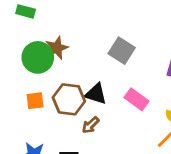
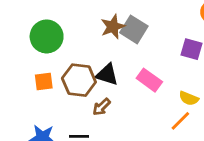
brown star: (57, 48) -> (113, 27), moved

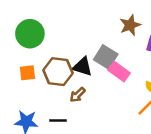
brown star: (113, 27) -> (130, 25), moved
gray square: (134, 29) -> (106, 57), moved

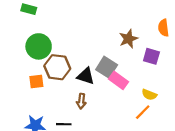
brown hexagon: (58, 72) -> (57, 67), moved
brown arrow: (78, 95) -> (81, 101), turned -40

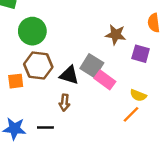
brown star: (128, 39) -> (116, 35), turned 30
green circle: (39, 46) -> (32, 31), moved

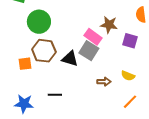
pink rectangle: (105, 80) -> (93, 37), moved
brown arrow: (64, 102) -> (104, 82), moved, turned -96
orange line: (131, 114) -> (130, 102), moved
black line: (45, 127) -> (55, 95), moved

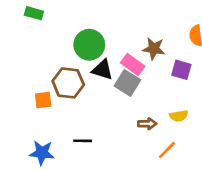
green circle: (39, 22) -> (89, 45), moved
black triangle: (70, 59) -> (102, 70), moved
yellow semicircle: (128, 76) -> (179, 116), turned -32
orange line: (130, 102) -> (167, 150), moved

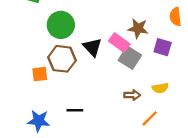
green circle: (89, 45) -> (61, 25), moved
black triangle: (102, 70) -> (92, 47), turned 30
gray square: (127, 83) -> (130, 58), moved

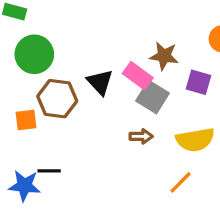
green circle: (61, 25) -> (34, 54), moved
yellow semicircle: (160, 88) -> (195, 140), size x1.6
brown arrow: (132, 95) -> (141, 136), moved
black line: (75, 110) -> (49, 171), moved

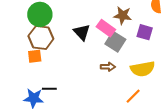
brown hexagon: (57, 99) -> (41, 37), moved

